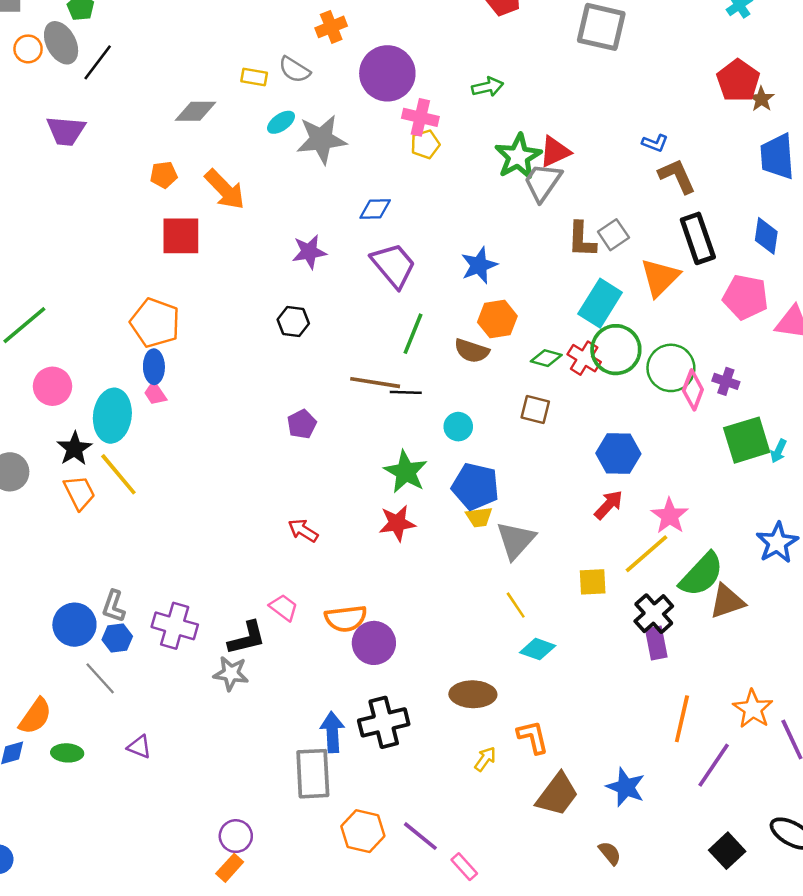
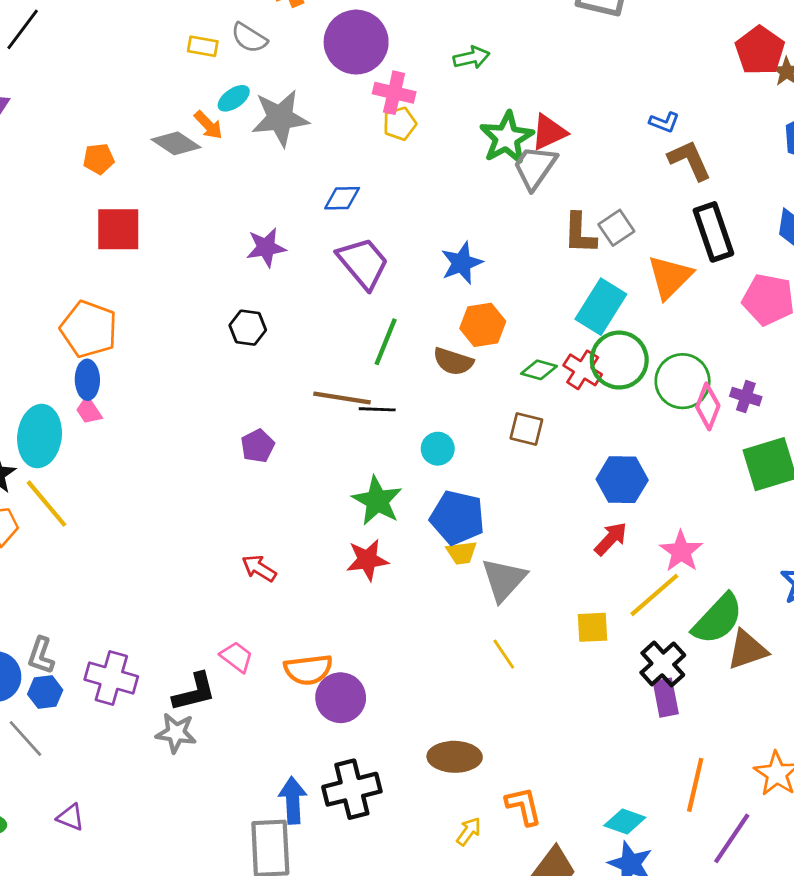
gray diamond: (195, 111) -> (176, 143), moved, turned 33
orange arrow: (225, 189) -> (208, 125), moved, size x0.6
cyan diamond: (538, 649) -> (625, 822), moved

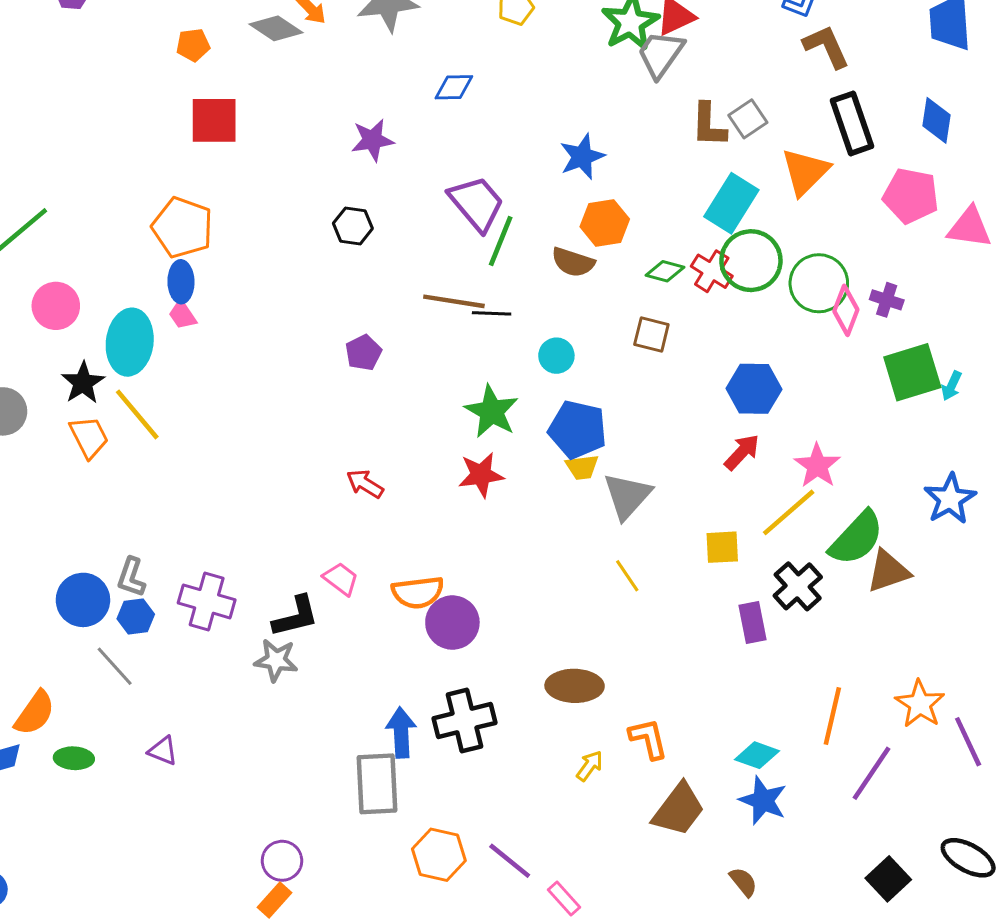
purple trapezoid: (363, 263) -> (477, 203), moved
purple rectangle: (666, 698) -> (752, 623), moved

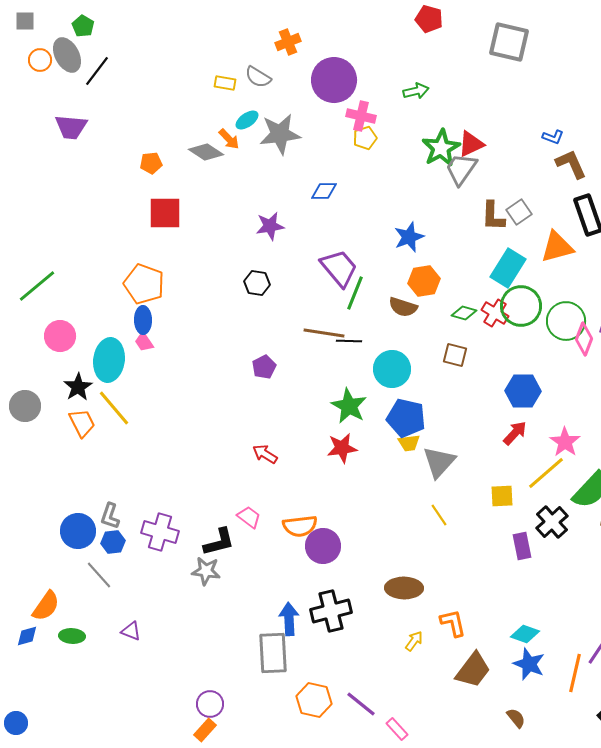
orange triangle: (805, 172) -> (557, 247), turned 30
cyan circle: (556, 356) -> (392, 369), size x1.6
orange line: (832, 716) -> (575, 673), moved

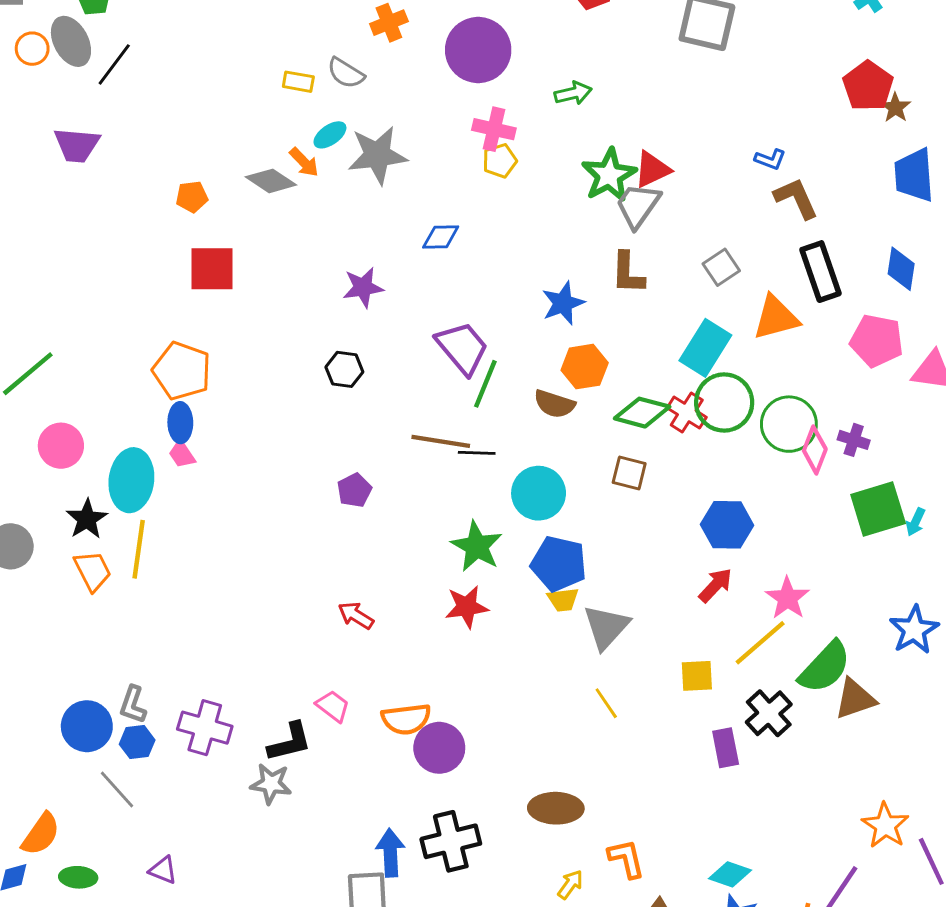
purple circle: (334, 80) -> (478, 50), moved
brown L-shape: (493, 216) -> (628, 273), moved
green diamond: (464, 313) -> (642, 413), size x1.5
yellow line: (114, 408) -> (139, 549), turned 48

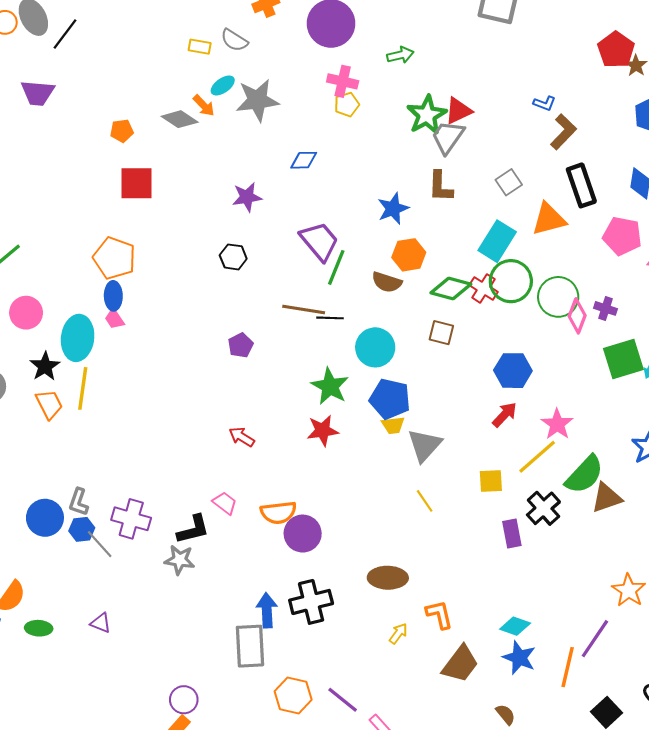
brown L-shape: (796, 198) -> (563, 132), turned 68
gray line: (117, 790) -> (100, 544), moved

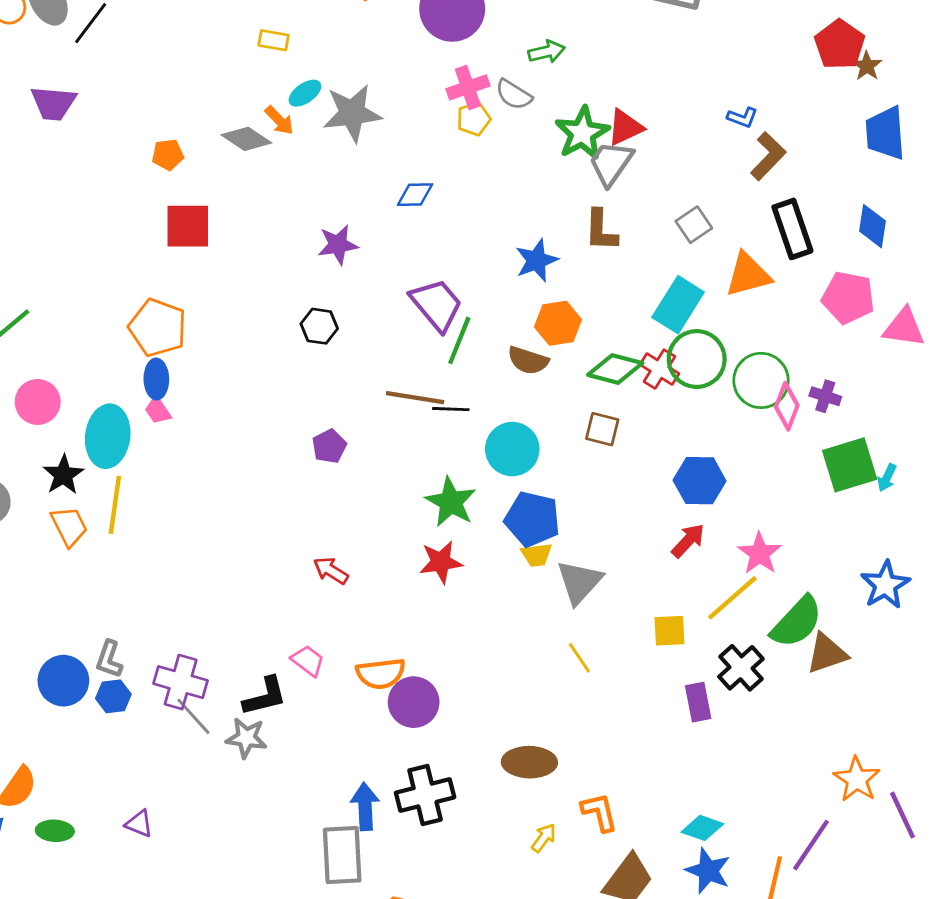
gray semicircle: (234, 40) -> (514, 95), moved
pink cross: (343, 81) -> (468, 87), turned -32
gray line: (100, 544) -> (193, 716), moved

